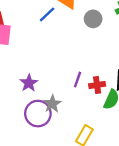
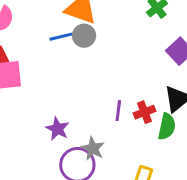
blue line: (47, 14) -> (61, 37), turned 42
gray circle: (93, 19) -> (84, 36), moved

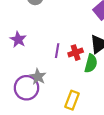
purple star: (57, 129) -> (18, 40), moved

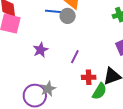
purple line: (57, 51) -> (75, 57), moved

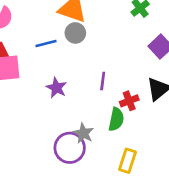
blue line: (53, 11) -> (46, 43), moved
green semicircle: (99, 91) -> (116, 119), moved

